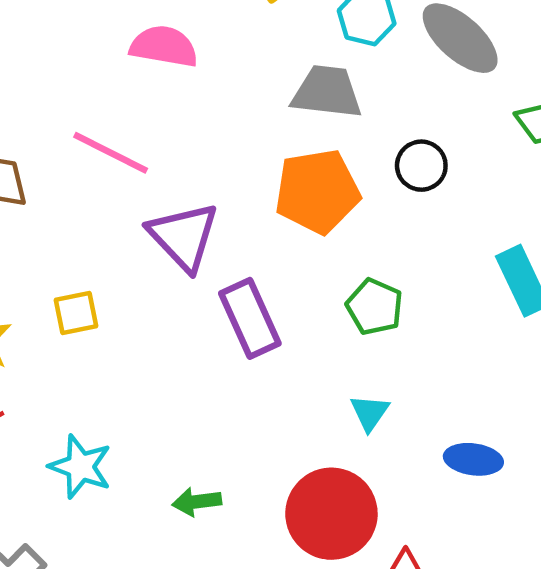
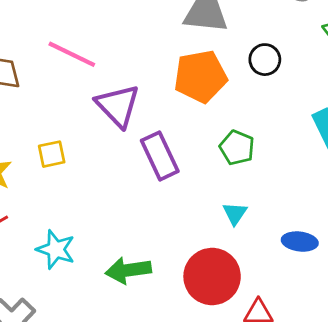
green arrow: (197, 502) -> (128, 270), size x1.5

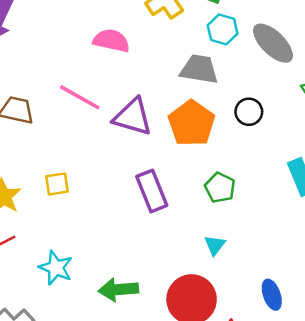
orange pentagon: (200, 76) -> (192, 123), turned -30
purple triangle: (118, 106) -> (133, 117), moved, turned -33
blue ellipse: (300, 242) -> (272, 295), moved, turned 60

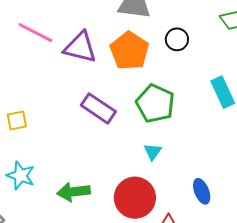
yellow square: (57, 184) -> (17, 121), moved
green pentagon: (220, 188) -> (155, 104), size x1.5
purple rectangle: (152, 191) -> (98, 108), turned -32

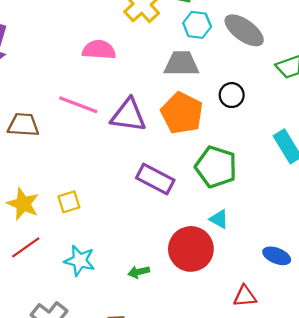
cyan triangle: (153, 152) -> (219, 219), turned -30
blue ellipse: (202, 191) -> (277, 256), turned -40
green arrow: (74, 192) -> (139, 272), size x0.6
red circle: (135, 198) -> (191, 249), moved

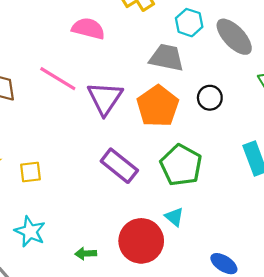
purple triangle: (128, 115) -> (105, 98), turned 45

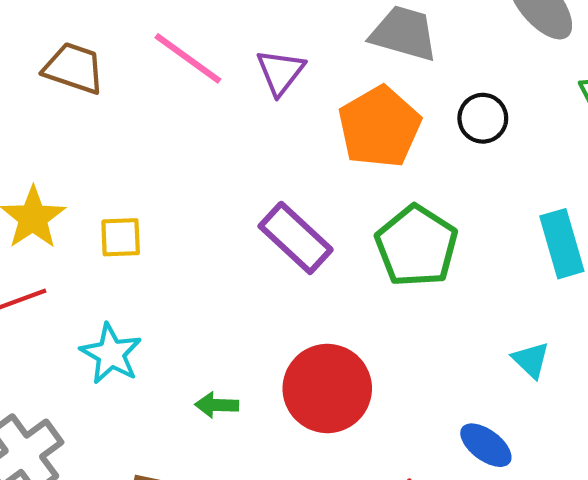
purple triangle: (105, 98) -> (280, 72), moved, size x0.7
cyan triangle: (174, 217) -> (531, 360), moved

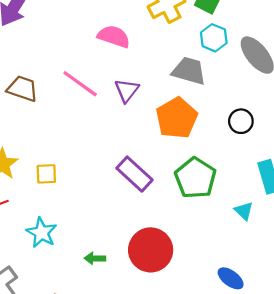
black circle: (483, 118) -> (241, 121), moved
cyan triangle: (531, 360) -> (244, 211), moved

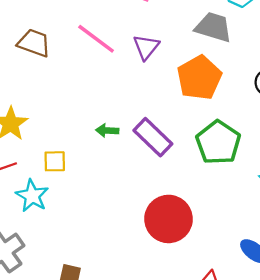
yellow square: (46, 174) -> (55, 161), moved
cyan star: (42, 233) -> (32, 196), moved
green arrow: (95, 258) -> (107, 130), moved

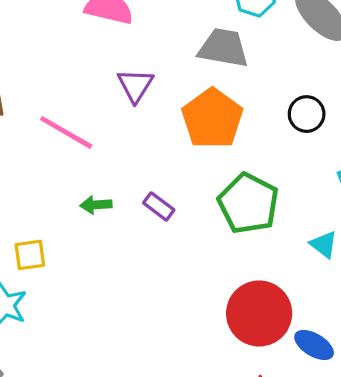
pink line: (96, 39) -> (66, 132), moved
purple rectangle: (153, 137) -> (159, 206), size x0.6
red circle: (169, 219) -> (259, 313), moved

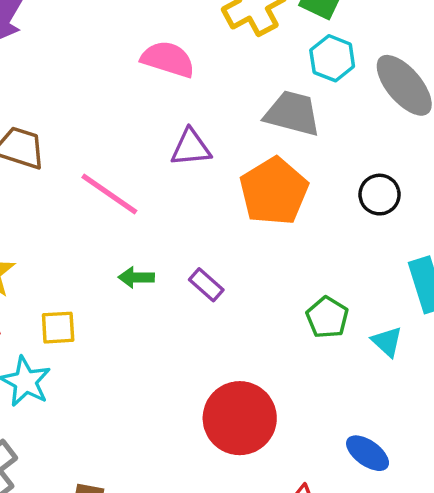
purple triangle: (135, 85) -> (191, 148), turned 48
green pentagon: (248, 203) -> (327, 317), moved, size x0.6
red circle: (259, 313) -> (240, 418), moved

